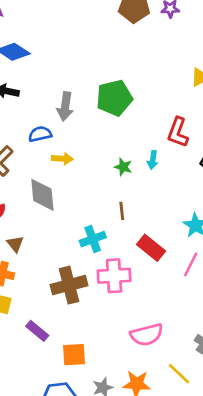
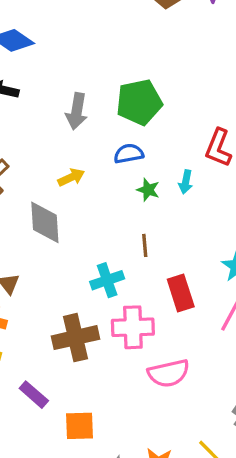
blue semicircle: (40, 134) -> (129, 154), moved
yellow arrow: (62, 159) -> (71, 177), turned -30
red rectangle: (151, 248) -> (181, 293), turned 32
pink semicircle: (147, 335) -> (169, 373), moved

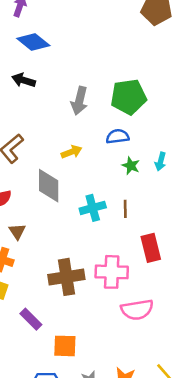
cyan cross: (107, 280) -> (93, 208), moved

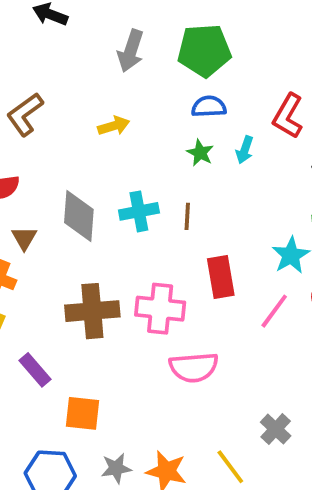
blue semicircle: (118, 136) -> (209, 107), moved
gray diamond: (49, 186) -> (79, 216), moved

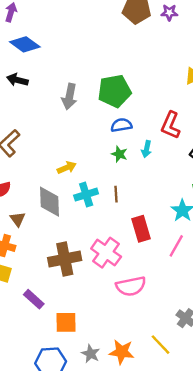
yellow arrow: (114, 126) -> (67, 168), moved
pink cross: (160, 309) -> (106, 253), turned 36
gray star: (116, 468) -> (91, 354), turned -30

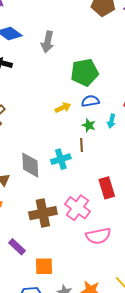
gray arrow: (69, 97) -> (47, 42), moved
yellow arrow: (67, 168) -> (63, 108), moved
brown line: (116, 194) -> (82, 145), moved

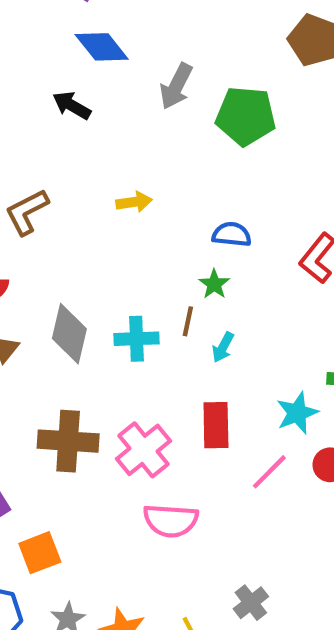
green pentagon: (85, 72) -> (246, 116), moved
yellow arrow: (63, 108) -> (134, 202), moved
cyan arrow: (111, 121) -> (223, 347), moved
orange square: (44, 266) -> (40, 553), turned -36

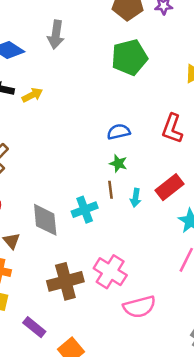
gray arrow: (176, 86) -> (56, 35), moved
green pentagon: (246, 116) -> (129, 57), moved
yellow arrow: (134, 202) -> (32, 95), moved
red rectangle: (216, 425) -> (170, 187), moved, turned 72

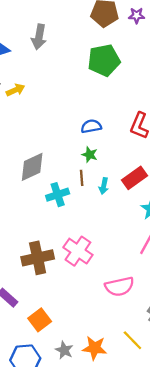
gray diamond: (45, 220) -> (32, 167), moved, turned 68
pink semicircle: (139, 307) -> (119, 286), moved

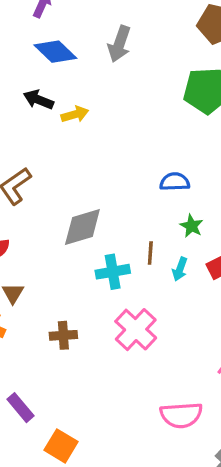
green star: (90, 155) -> (192, 226), moved
pink cross: (78, 251) -> (136, 330), moved
brown cross: (38, 258) -> (63, 335), moved, size x0.6
orange square: (40, 320) -> (61, 446), turned -30

